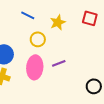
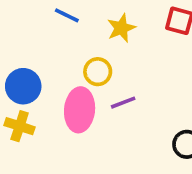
yellow circle: (38, 39) -> (98, 72), moved

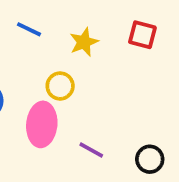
purple line: (123, 103) -> (91, 150), moved, turned 50

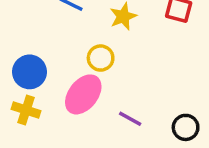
pink ellipse: (42, 124) -> (83, 94), turned 33

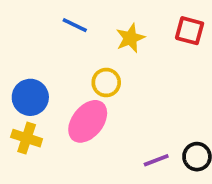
purple line: (130, 119) -> (156, 160), moved, turned -50

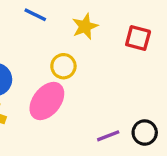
red square: (190, 31) -> (138, 38), moved

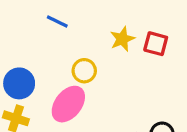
yellow star: (85, 26) -> (122, 39), moved

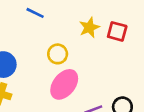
pink ellipse: (68, 104) -> (64, 84), moved

